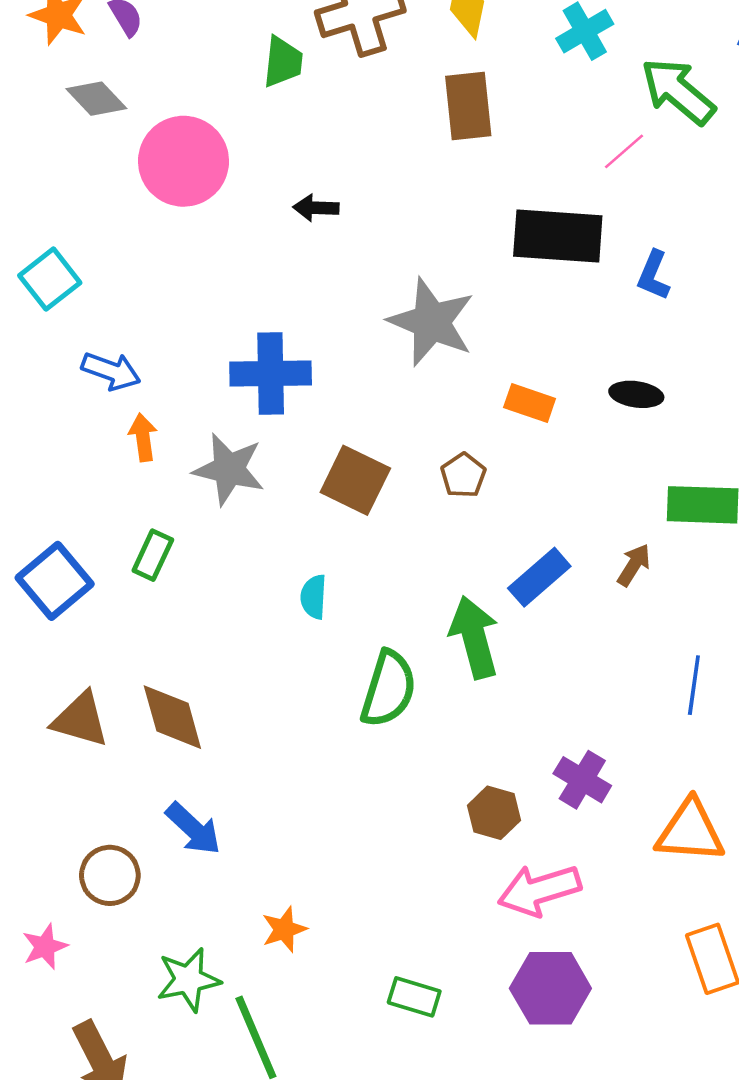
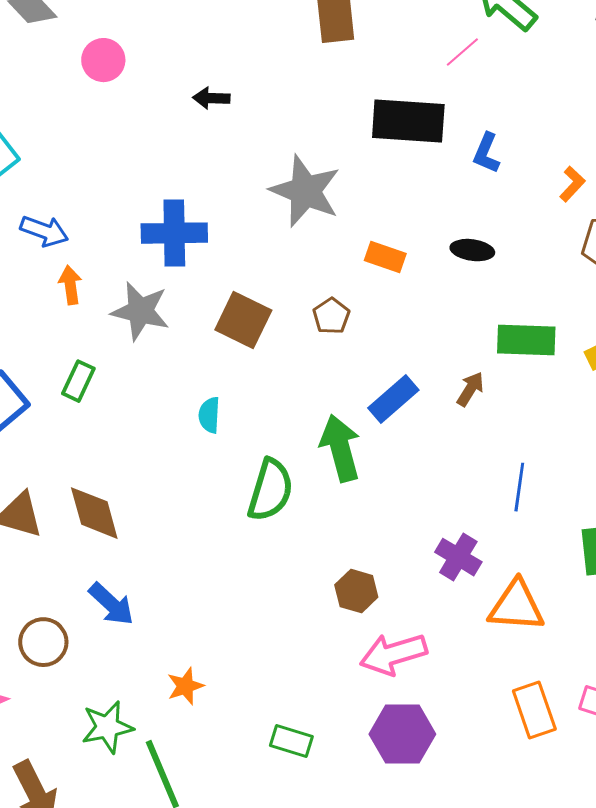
pink circle: (183, 161) -> (103, 60), size x0.6
purple cross: (582, 780) -> (458, 557), moved

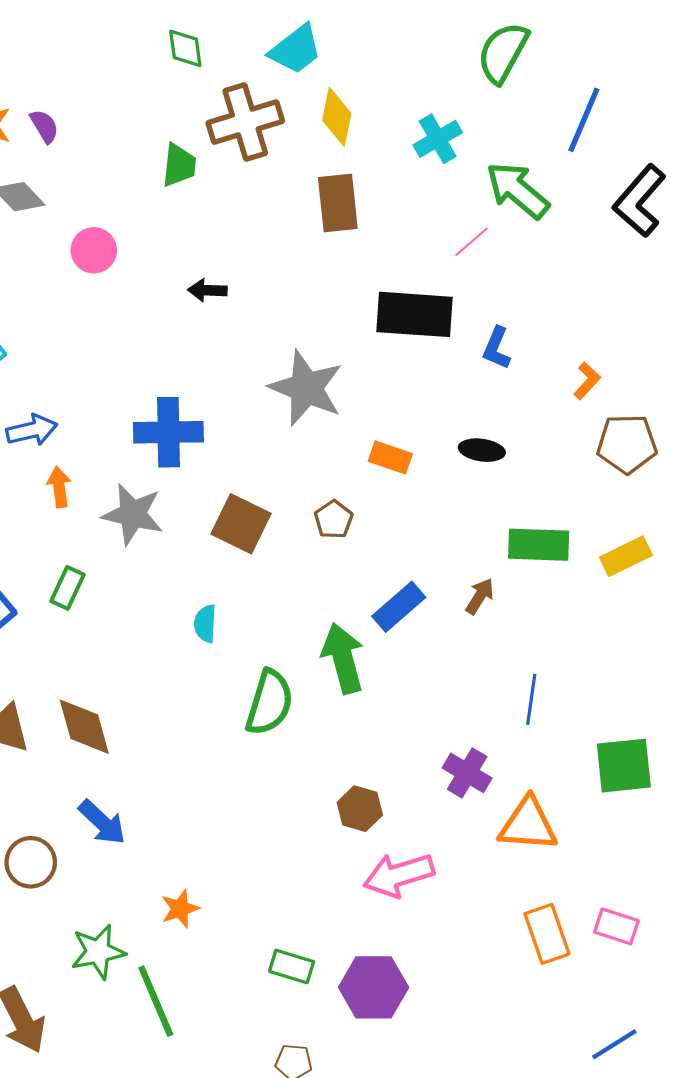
blue arrow: (44, 231) -> (32, 430), turned -33
purple hexagon: (402, 734) -> (374, 987), moved

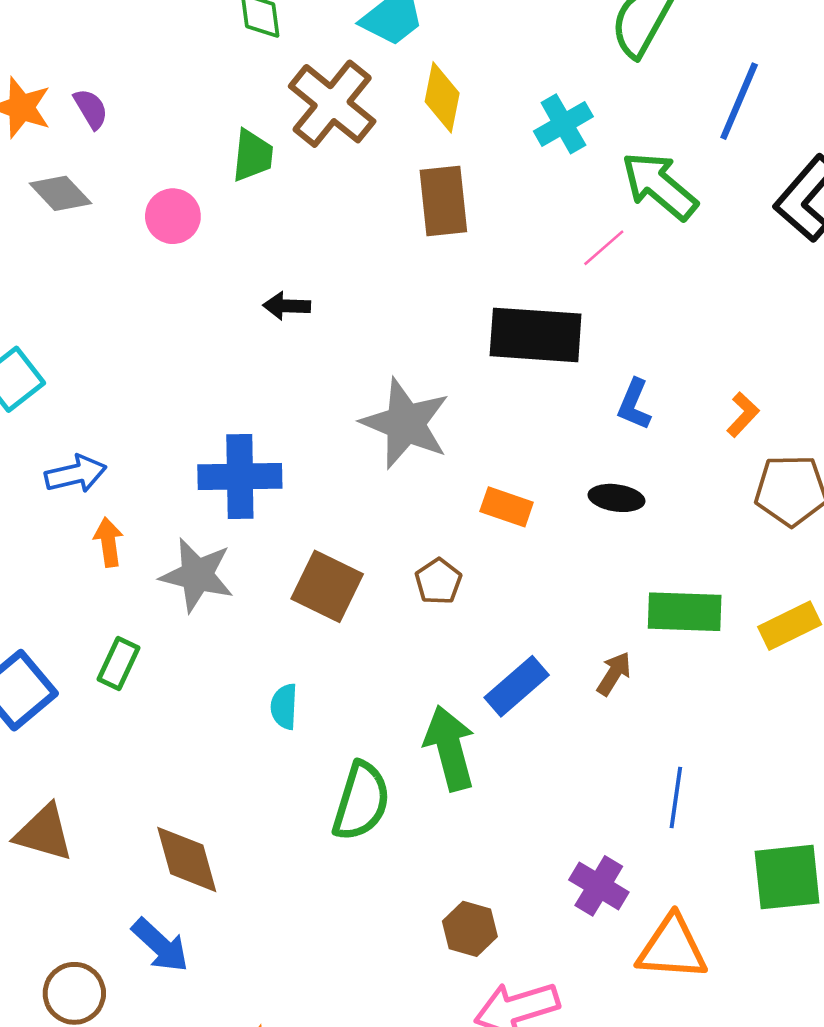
brown cross: (245, 122) -> (332, 104), turned -34
pink circle: (94, 250) -> (173, 216), moved
blue L-shape: (497, 348) -> (634, 404), moved
brown diamond: (84, 727) -> (187, 859), moved

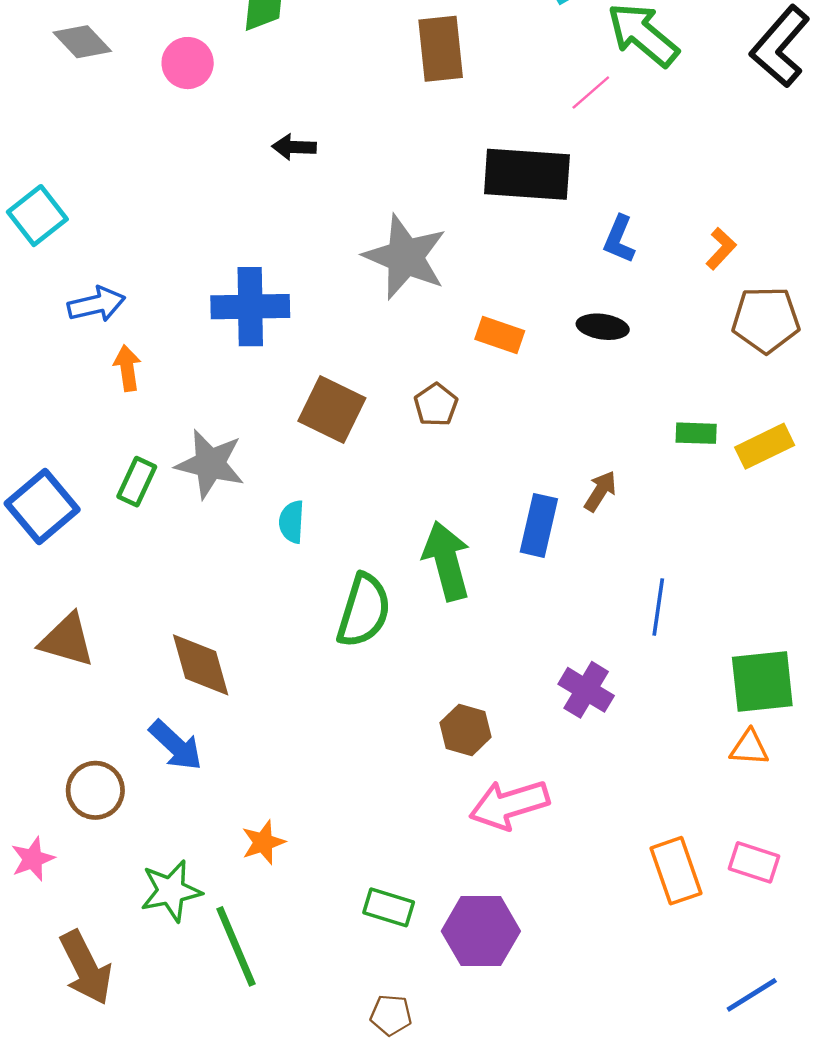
gray star: (197, 575) -> (210, 464), moved
green rectangle: (685, 612) -> (696, 433), moved, size x0.6
blue rectangle: (517, 686) -> (539, 525), moved, turned -36
orange triangle: (672, 948) -> (749, 748), moved, size x0.6

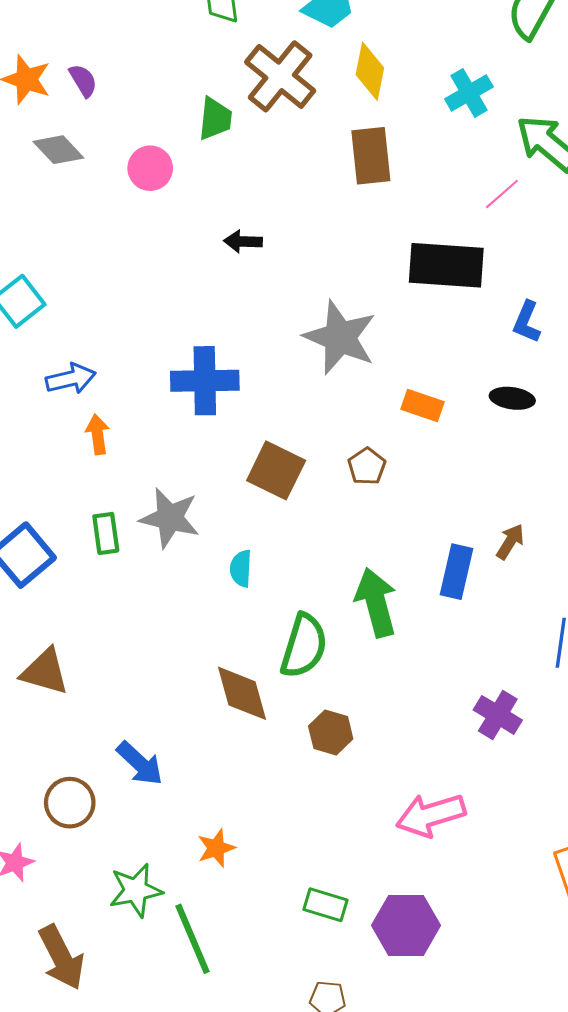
green rectangle: (137, 482) -> (106, 533), turned -33
brown diamond: (201, 665) -> (242, 693), moved
brown hexagon: (465, 730) -> (331, 732), moved

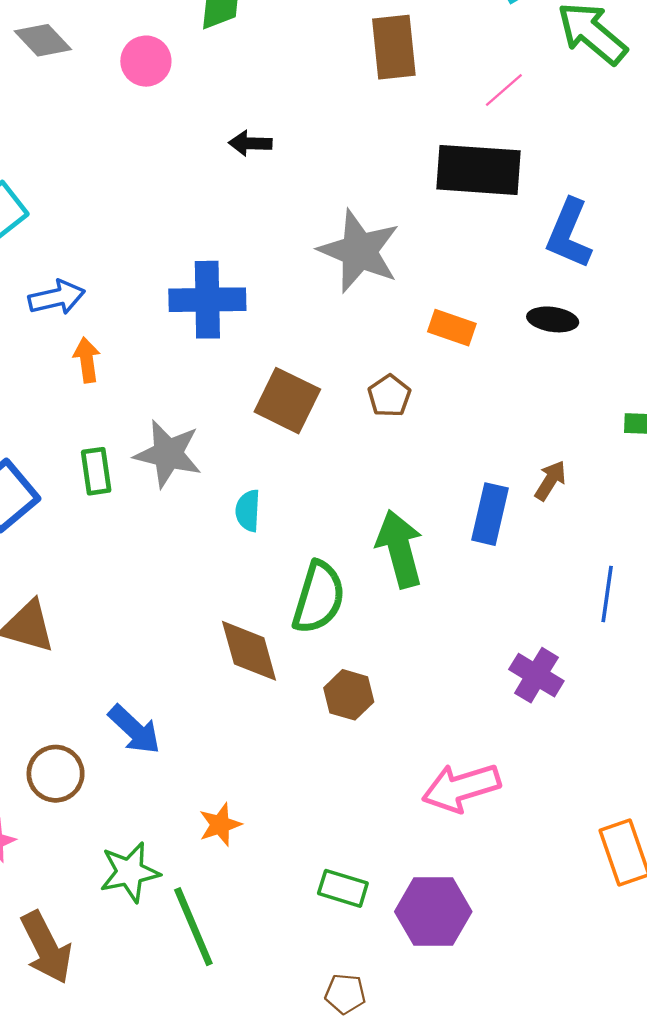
pink line: (502, 194) -> (504, 90), moved
blue L-shape: (527, 322) -> (569, 234), size x1.5

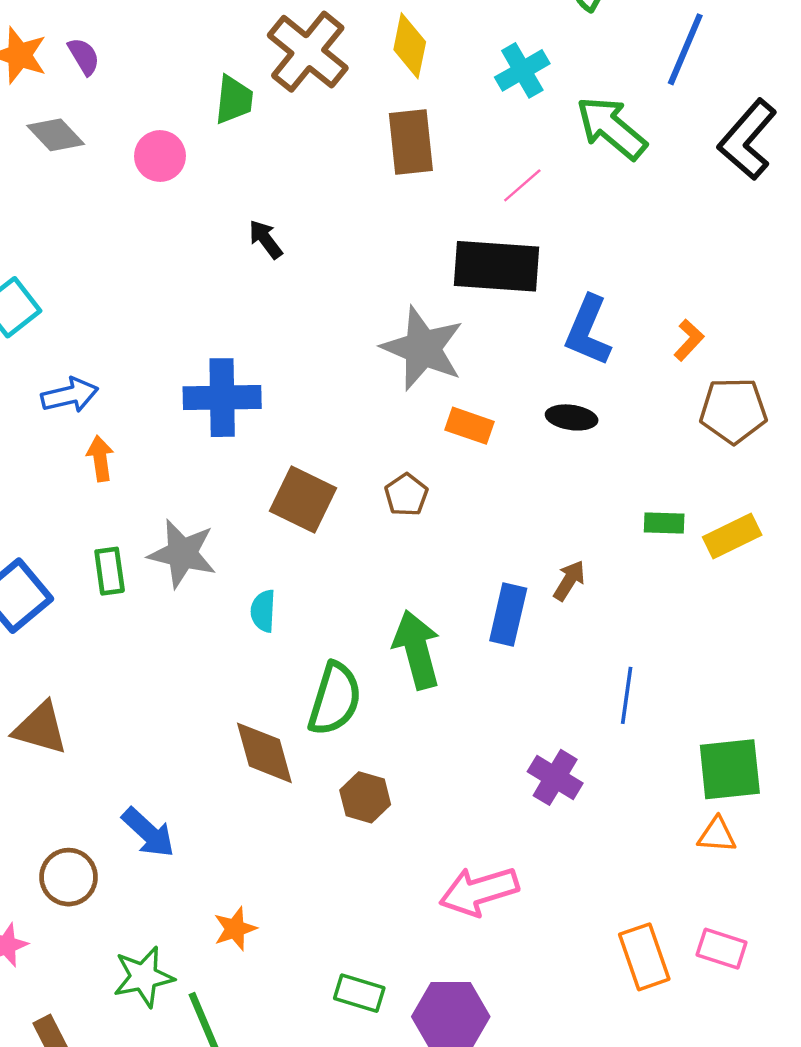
black arrow: (250, 143) -> (266, 239), turned 51
gray star: (359, 251) -> (423, 348), moved

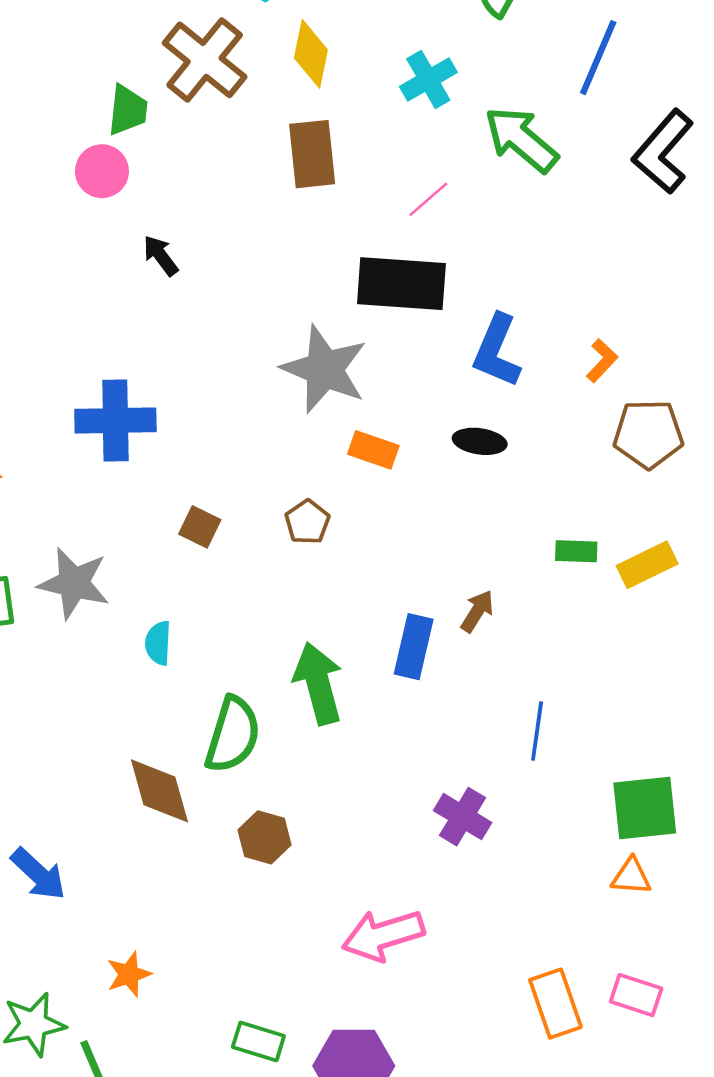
pink circle: (160, 156) -> (102, 171), moved
brown square: (303, 500) -> (200, 527), size x0.6

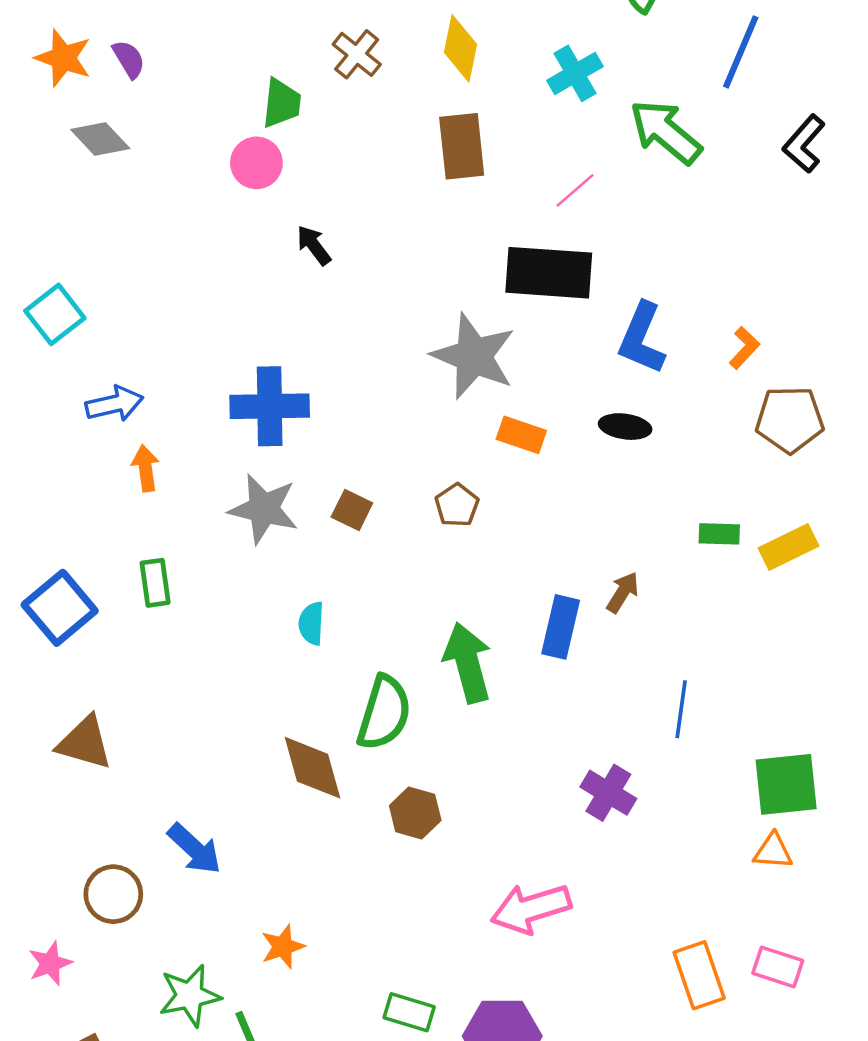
brown cross: (205, 60) -> (357, 54), size x0.6
black L-shape: (663, 152) -> (804, 144), size x0.7
gray star: (74, 583) -> (264, 509), moved

